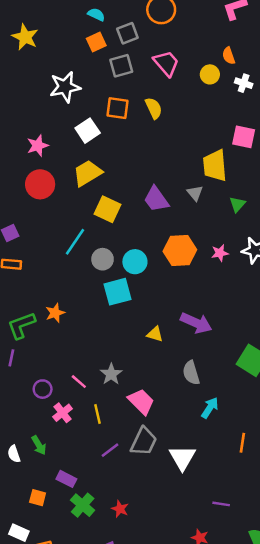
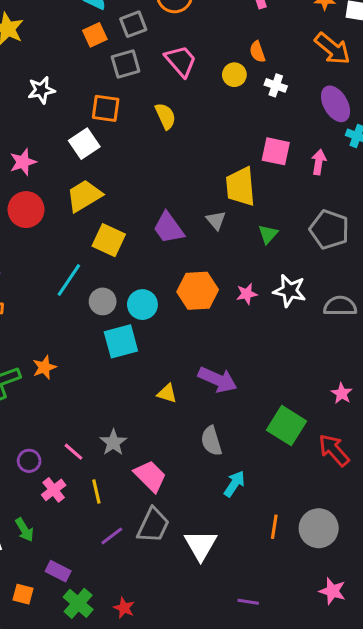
white star: (65, 87) -> (41, 90), moved, size x0.7
orange square: (117, 108) -> (106, 108), moved

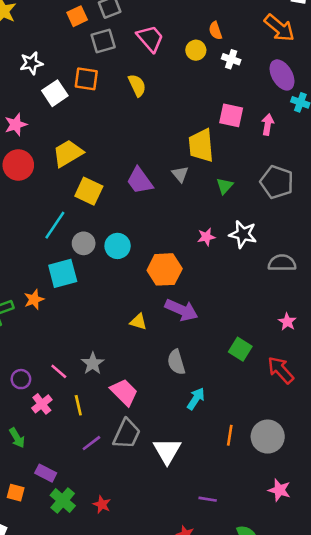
white square: (84, 144) -> (55, 93), moved
orange hexagon: (198, 291) -> (165, 269), moved
gray semicircle: (340, 306) -> (282, 263), moved
cyan square: (121, 341) -> (63, 273), moved
green square: (286, 426) -> (240, 349), size x0.7

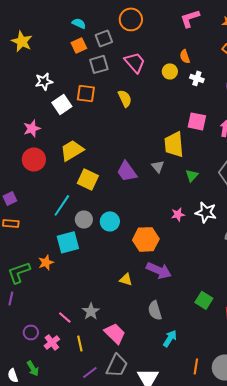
purple circle: (21, 379) -> (31, 332), moved

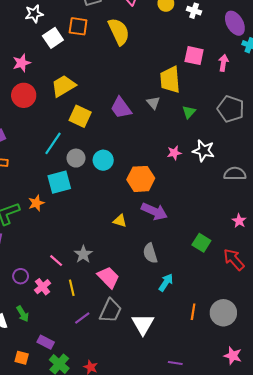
yellow semicircle: (125, 98) -> (119, 32), size x1.5

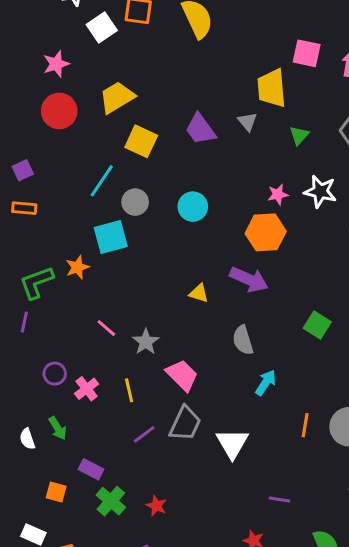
cyan circle: (103, 160) -> (193, 207), moved
orange hexagon: (141, 179) -> (266, 232), moved
pink line: (56, 261) -> (106, 328), moved

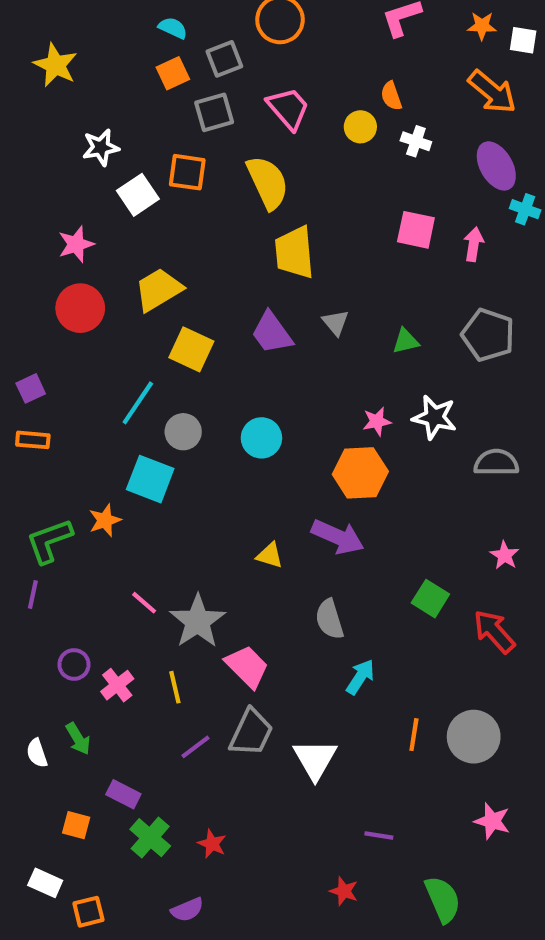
yellow trapezoid: (272, 88) -> (294, 252), moved
green triangle: (299, 135) -> (406, 341), turned 35
cyan square: (111, 237) -> (150, 479), turned 36
gray star: (146, 342) -> (198, 621), size x1.5

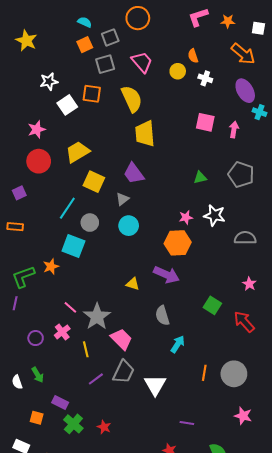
orange star: (482, 26) -> (228, 21), moved
gray triangle: (336, 323) -> (122, 199), moved, turned 32
purple square: (31, 388) -> (19, 193), moved
pink cross: (117, 685) -> (62, 332), moved

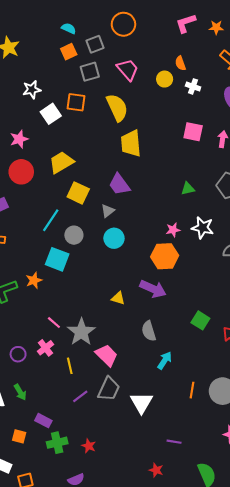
green cross: (73, 424) -> (57, 443), turned 36

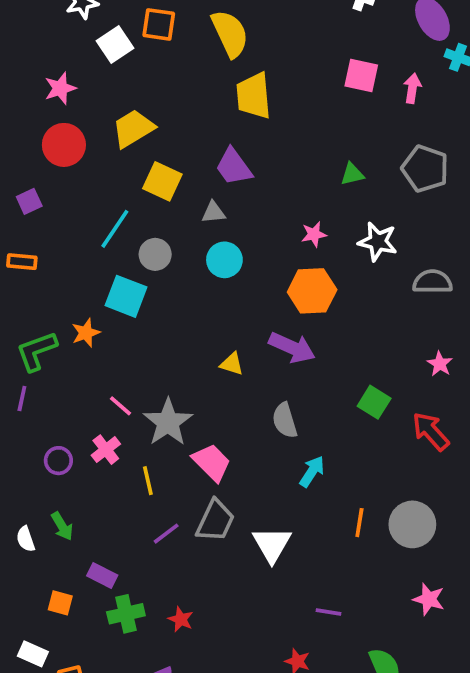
gray triangle: (108, 211) -> (214, 212), turned 32
pink star: (173, 230) -> (314, 234), moved

